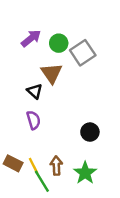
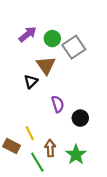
black triangle: (35, 91) -> (31, 82), turned 32
purple semicircle: (33, 120) -> (58, 104), moved
yellow line: (33, 166) -> (30, 133), moved

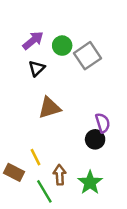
brown triangle: (46, 65) -> (49, 108), moved, turned 48
black triangle: (31, 82) -> (37, 68), moved
purple semicircle: (58, 104) -> (103, 123), moved

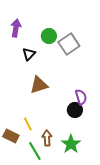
purple arrow: (33, 40) -> (16, 28), moved, turned -42

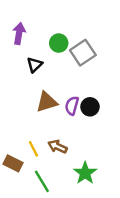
purple semicircle: (81, 97) -> (72, 106), moved, turned -147
black circle: (75, 110) -> (90, 107), moved
brown arrow: (47, 138) -> (57, 147), moved, turned -63

